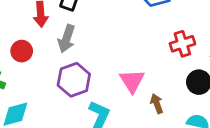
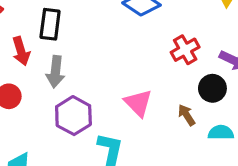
brown arrow: (157, 104) -> (187, 115), moved

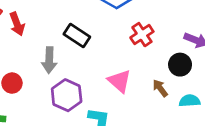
black rectangle: (50, 24) -> (77, 36), moved, turned -60
red cross: (185, 50) -> (142, 35), moved
red arrow: (21, 51) -> (17, 24), moved

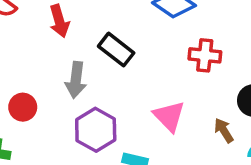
red arrow: (17, 24) -> (59, 21), moved
red cross: (142, 35) -> (205, 55), turned 35

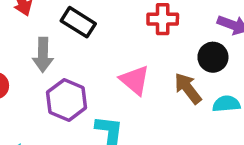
brown arrow: (224, 130) -> (188, 88), size x1.4

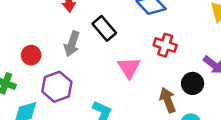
pink triangle: (135, 80) -> (129, 68), moved
purple hexagon: (67, 100) -> (57, 87), moved

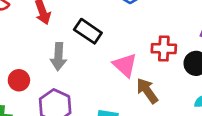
red cross: (165, 45) -> (164, 49), moved
brown arrow: (168, 100) -> (147, 91), moved

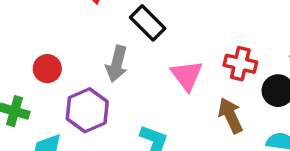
gray arrow: (58, 57) -> (117, 64), moved
brown arrow: (147, 91) -> (230, 116), moved

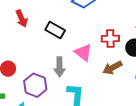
gray arrow: (117, 64) -> (59, 67), moved
brown arrow: (230, 116) -> (112, 68), turned -78

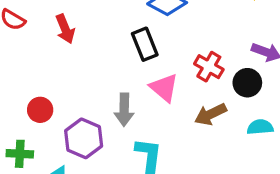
black rectangle: (55, 30) -> (145, 44), moved, turned 36
red cross: (110, 39) -> (209, 67), turned 30

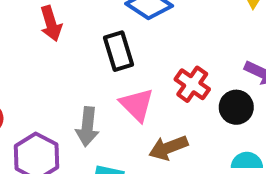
red arrow: (65, 29) -> (51, 24), moved
brown arrow: (210, 114) -> (168, 148), moved

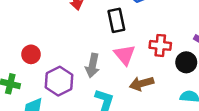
red cross: (192, 84) -> (160, 45), turned -35

